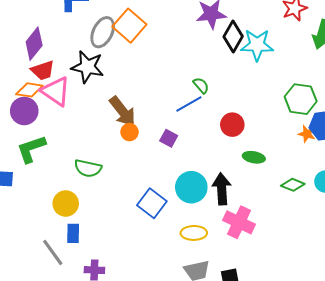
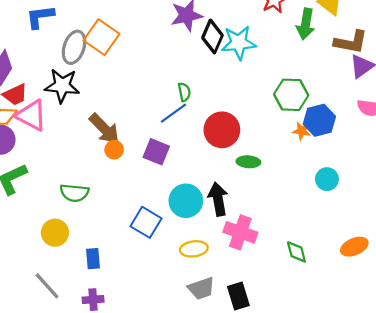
green semicircle: (201, 85) -> (184, 92), turned 36
red circle: (232, 125) -> (222, 130), size x1.4
purple square: (169, 138) -> (156, 152), size x1.4
green diamond: (293, 185) -> (296, 252), moved, turned 60
blue rectangle: (73, 233) -> (93, 259), moved

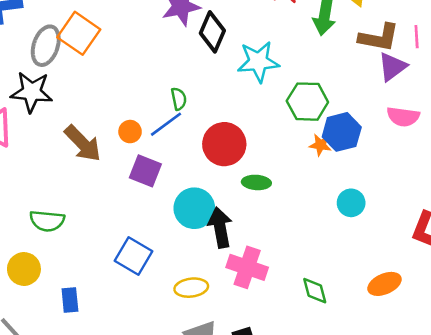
cyan star: (239, 43) -> (258, 62), moved
orange circle: (114, 150) -> (130, 132), moved
cyan circle: (186, 201) -> (194, 208), moved

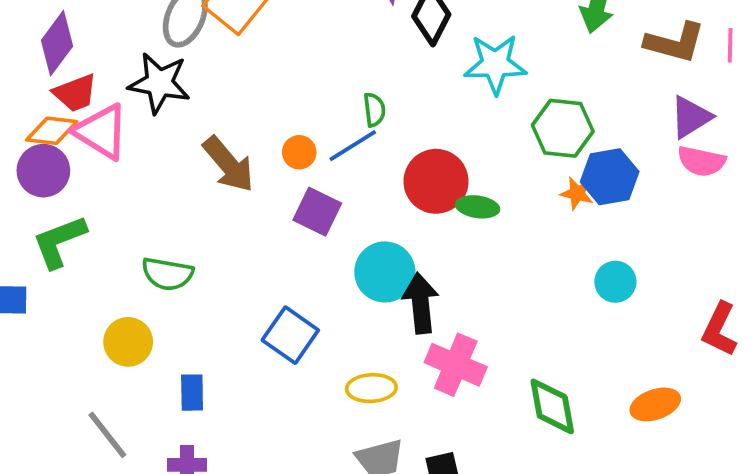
purple triangle: (392, 67) -> (691, 117), moved
green ellipse: (256, 182) -> (478, 207), moved
green diamond: (315, 291) -> (552, 406), size x1.4

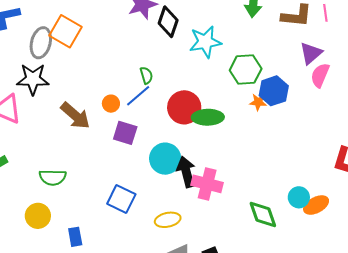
pink semicircle: (701, 161) -> (320, 75), turned 110
green ellipse: (478, 207) -> (208, 117), size x1.4
cyan circle: (615, 282) -> (299, 197), moved
pink cross: (456, 365) -> (207, 184), moved

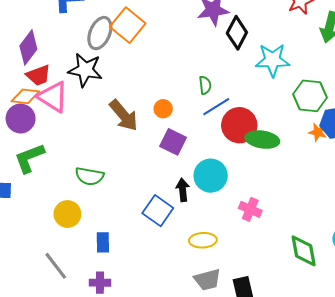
blue line: (138, 96) -> (216, 107), moved
black arrow: (186, 172) -> (183, 190), moved, size x0.7
pink cross: (207, 184) -> (250, 209), size x0.7

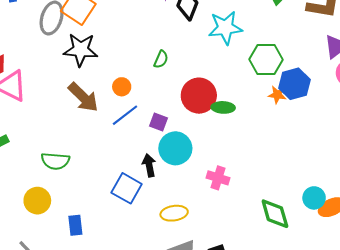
black star: (85, 70) -> (81, 50), moved
green semicircle: (205, 85) -> (161, 59), turned 36
blue line: (216, 107) -> (125, 115), moved
green ellipse: (262, 140) -> (223, 107), size x0.7
purple square: (173, 142) -> (158, 122), moved, size x0.7

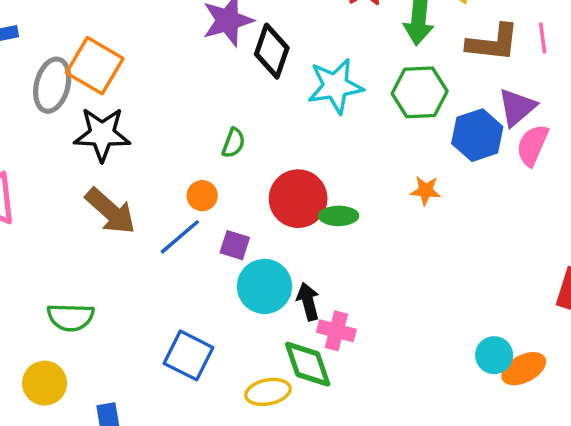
green hexagon: (266, 60) -> (420, 92), moved
blue hexagon: (294, 84) -> (477, 135), moved
orange circle: (122, 87) -> (202, 196), moved
black arrow: (149, 165) -> (308, 302), moved
green diamond: (275, 214) -> (308, 364), moved

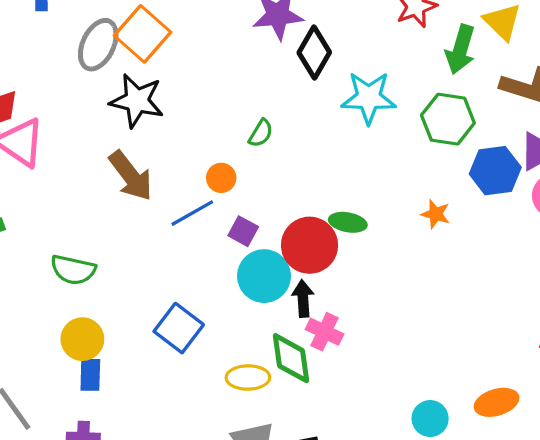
red circle: (298, 199) -> (310, 245), moved
cyan circle: (494, 355) -> (430, 419), moved
yellow circle: (45, 383) -> (82, 339), moved

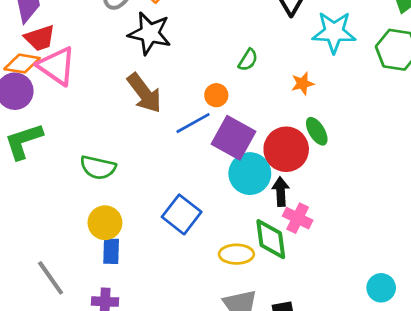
orange star: (436, 214) -> (303, 84), moved, turned -30
green ellipse: (348, 222) -> (317, 131), turned 48
purple square: (243, 231) -> (233, 138), size x1.8

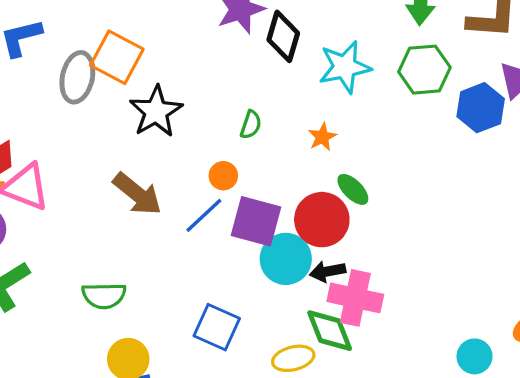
black star: (150, 33) -> (156, 111), moved, turned -30
black arrow: (281, 192) -> (328, 271), turned -84
pink cross: (298, 218) -> (355, 298), size x1.5

